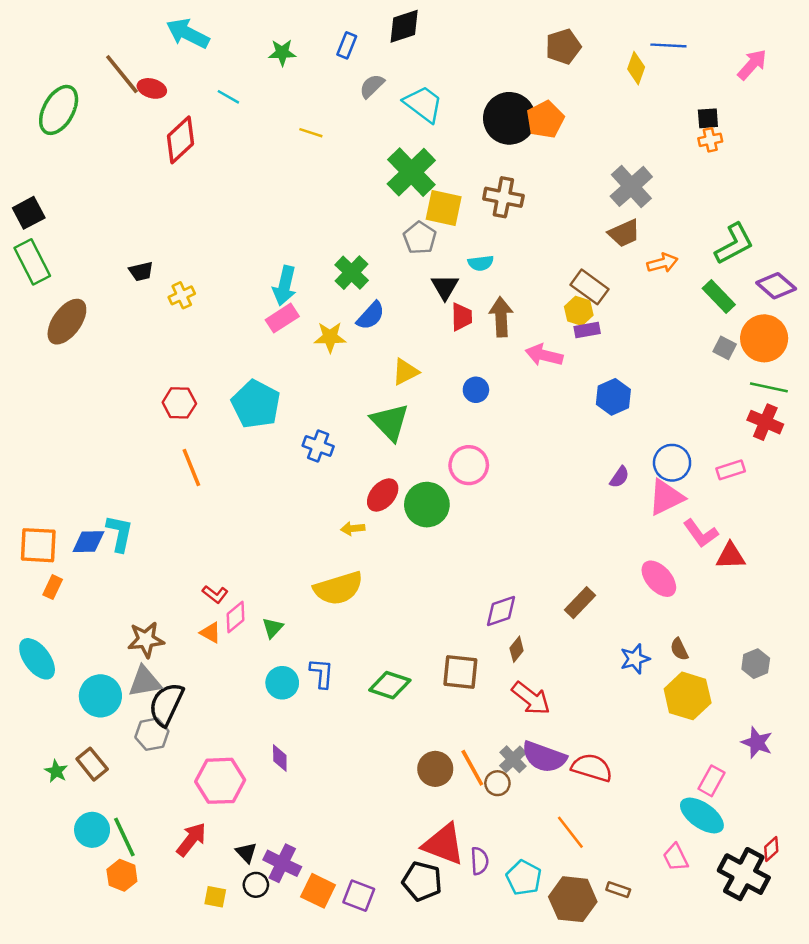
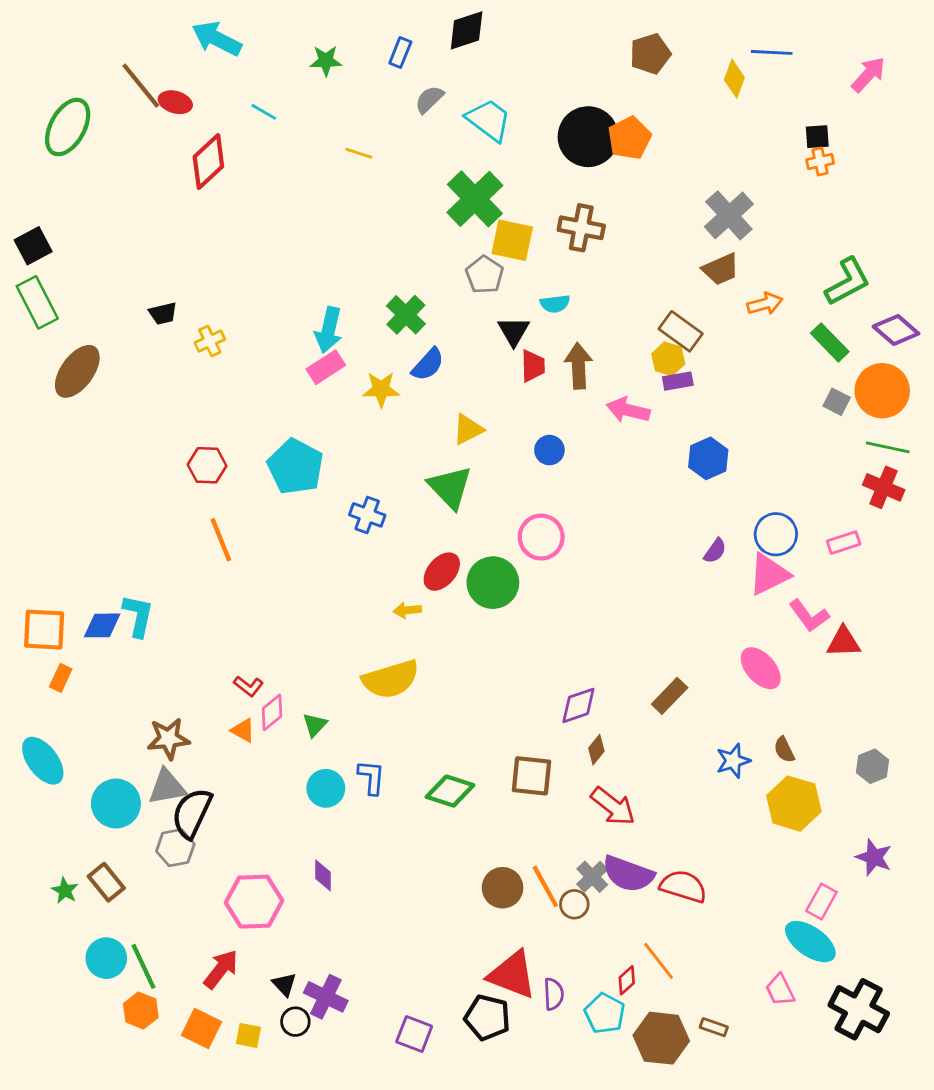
red diamond: (771, 849) -> (627, 980), moved
orange square: (318, 891) -> (202, 1029), moved

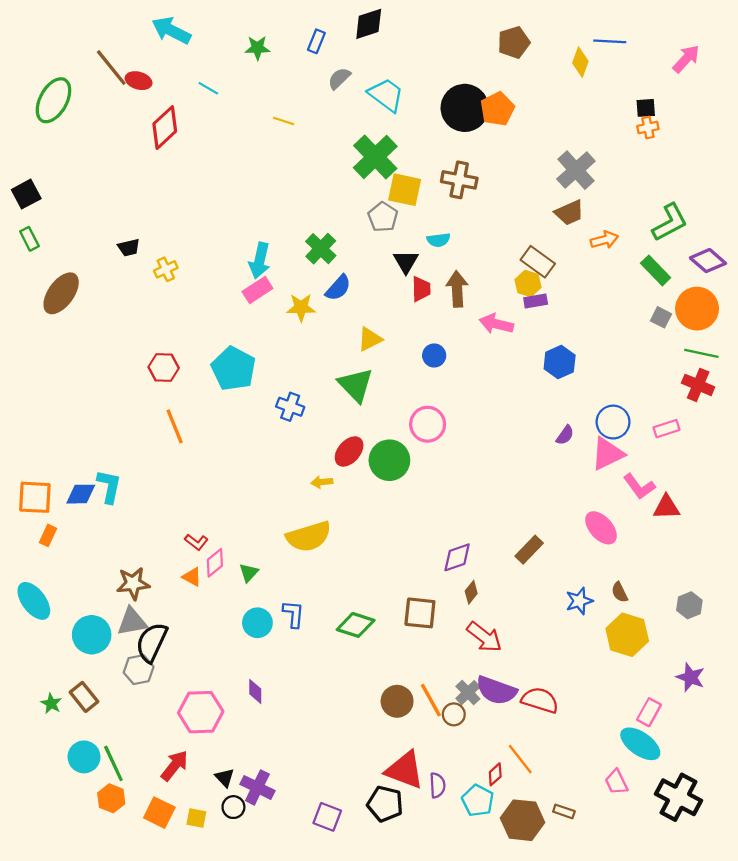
green rectangle: (37, 302) -> (29, 239), size x0.6

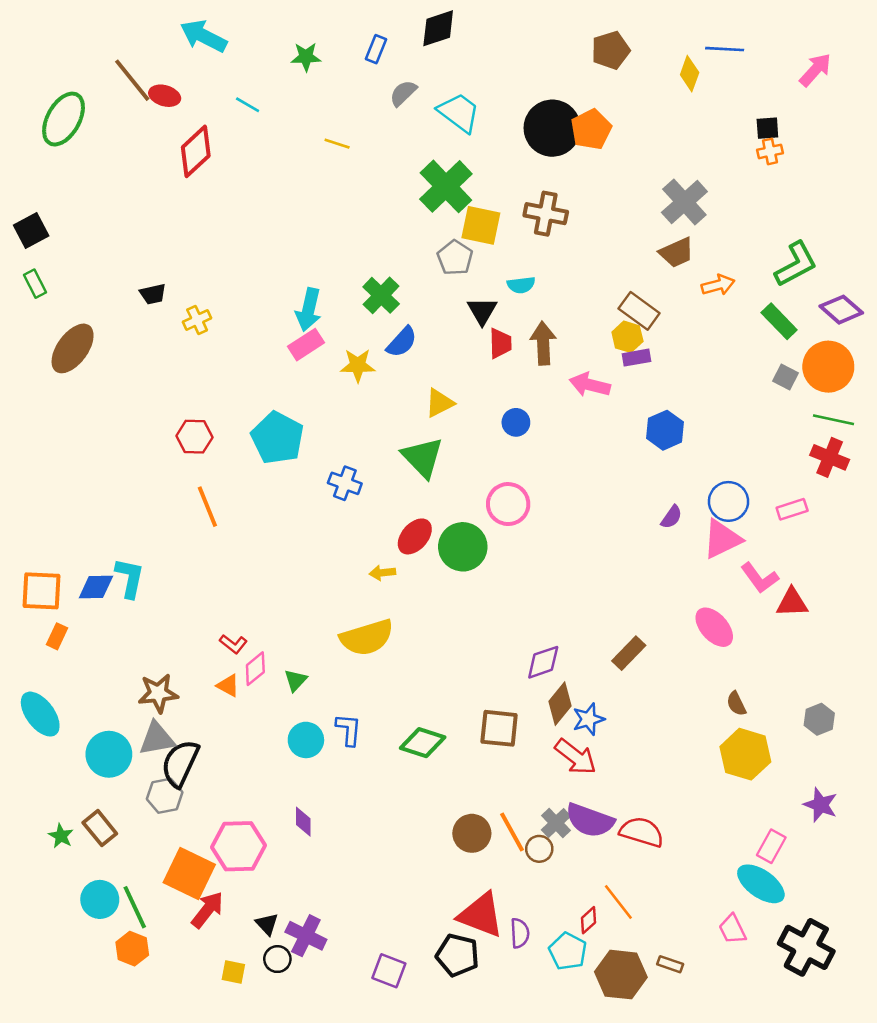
brown diamond: (471, 592) -> (560, 704), size x1.5
blue star: (579, 601) -> (589, 719), moved
orange square: (159, 813) -> (189, 873), moved, size x1.4

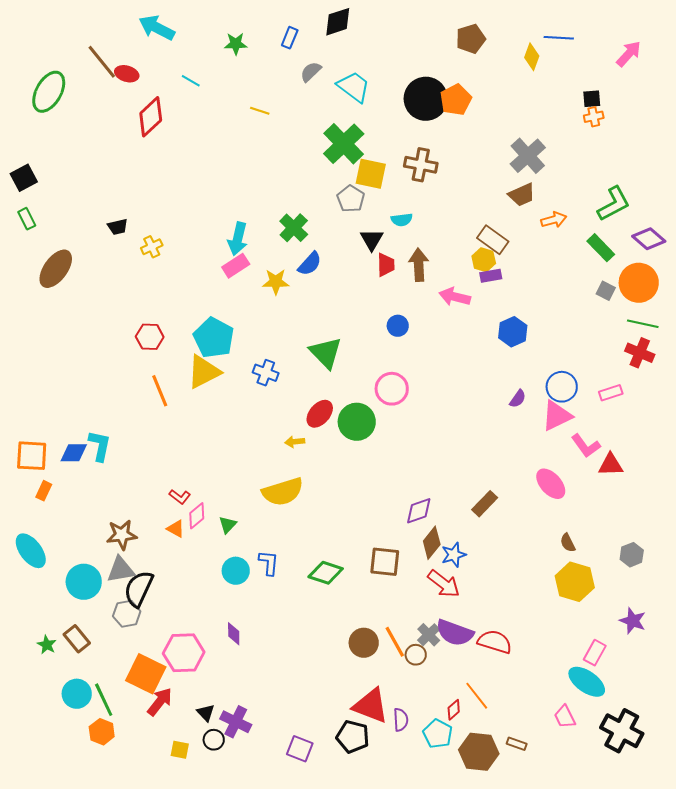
yellow triangle: (439, 403) -> (204, 372), moved, size x1.5

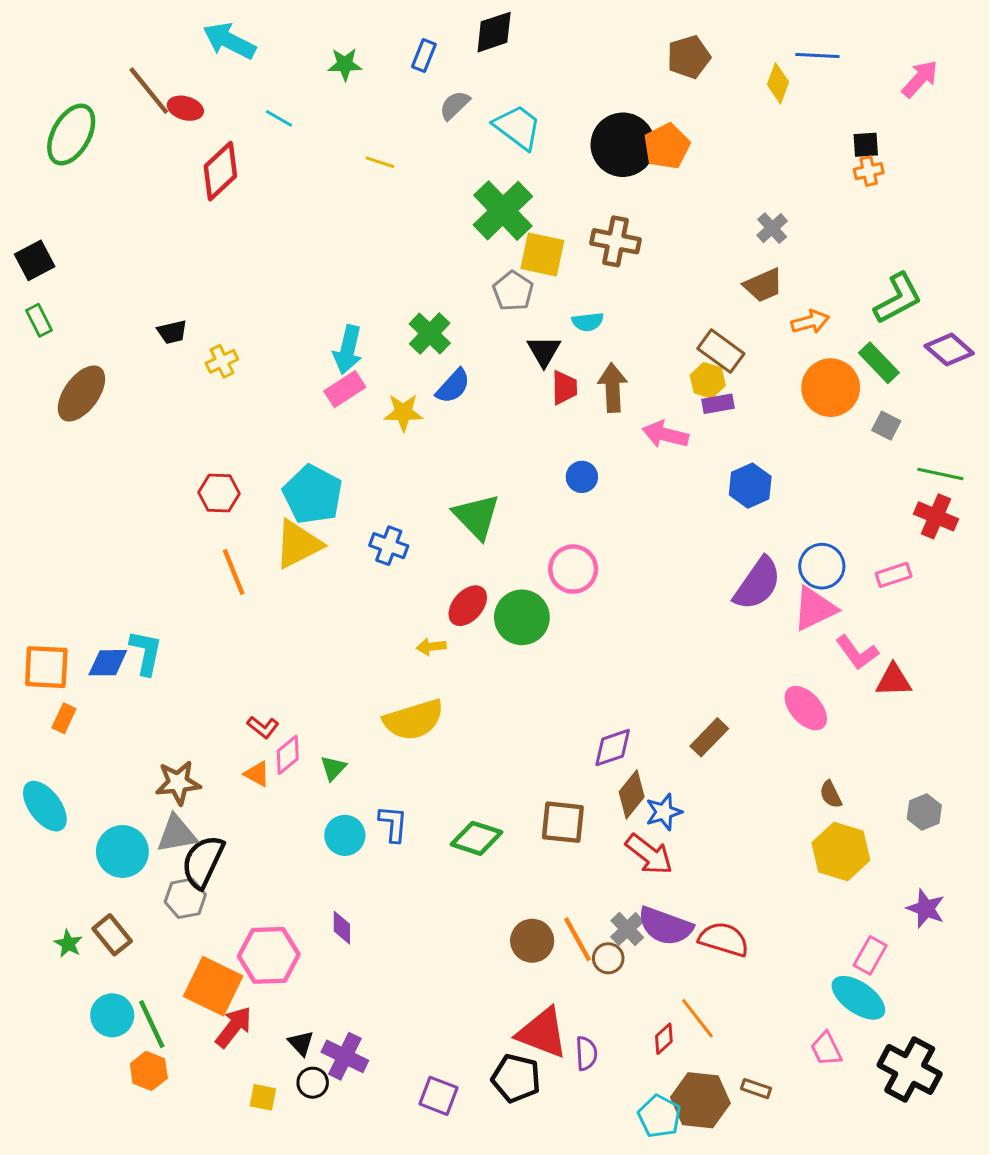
gray cross: (528, 156) -> (772, 228), size x0.6
orange circle: (639, 283) -> (831, 388), moved
purple semicircle: (518, 399) -> (757, 584), size x2.0
cyan pentagon: (438, 734) -> (659, 1116), moved

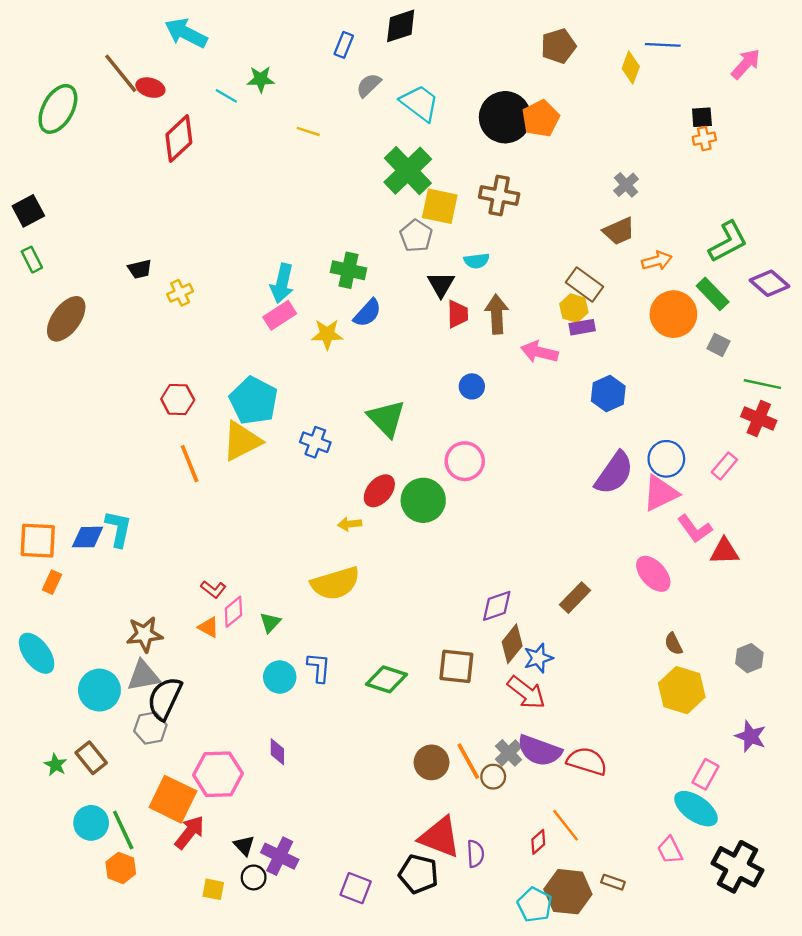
green star: (345, 64) -> (261, 79), moved
green cross: (430, 333) -> (348, 270), turned -32
pink rectangle: (894, 575) -> (724, 466), turned -32

